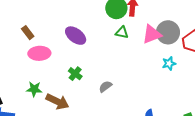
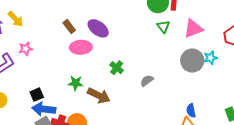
green triangle: (122, 32) -> (163, 27), turned 40
gray circle: (168, 32) -> (192, 61), moved
purple ellipse: (76, 36) -> (98, 28), moved

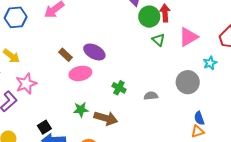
pink star: (26, 49) -> (26, 84), size x1.5
gray circle: (192, 61) -> (188, 82), moved
gray semicircle: (147, 81) -> (151, 96), turned 40

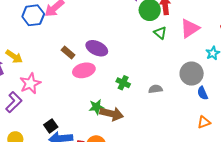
blue hexagon: (16, 17) -> (33, 15), moved
green star: (81, 110) -> (96, 107), moved
blue semicircle: (199, 118) -> (203, 93), moved

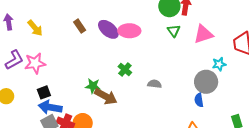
yellow arrow: (14, 57) -> (35, 28), moved
pink ellipse: (84, 70) -> (129, 31), moved
gray circle: (192, 74) -> (206, 82), moved
pink star: (30, 83) -> (35, 63), moved

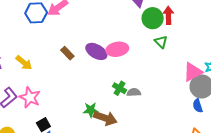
pink triangle: (203, 34) -> (193, 72), moved
pink star: (35, 63) -> (30, 97), turned -30
gray semicircle: (154, 84) -> (134, 92), moved

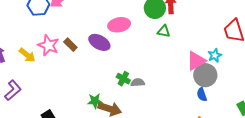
green triangle: (161, 42) -> (164, 31), turned -32
pink ellipse: (117, 49) -> (119, 25), moved
pink star: (30, 97) -> (48, 45), moved

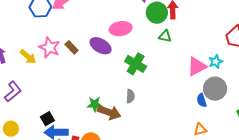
gray circle: (205, 75) -> (215, 89), moved
green cross: (123, 79) -> (136, 64), moved, size x1.5
gray semicircle: (138, 83) -> (130, 96), moved, turned 96

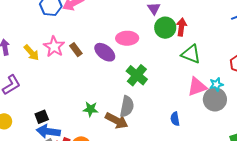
green triangle: (165, 36) -> (191, 54), moved, size x1.5
gray circle: (215, 89) -> (215, 99), moved
gray semicircle: (130, 96) -> (127, 106), size x1.5
blue semicircle: (202, 100) -> (175, 119), moved
brown arrow: (109, 112) -> (117, 121), moved

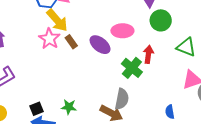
red arrow: (181, 27) -> (148, 54), moved
yellow arrow: (31, 53) -> (57, 20), moved, size x1.4
green star: (91, 109) -> (69, 107), moved

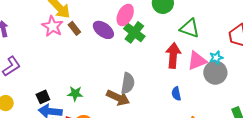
pink ellipse: (122, 31) -> (125, 15), turned -60
red arrow: (148, 54) -> (173, 55), moved, size x1.4
green cross: (132, 68) -> (134, 32), moved

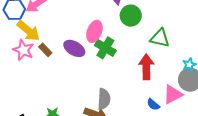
pink triangle: (197, 61) -> (173, 95), moved
blue semicircle: (176, 94) -> (153, 105), turned -32

